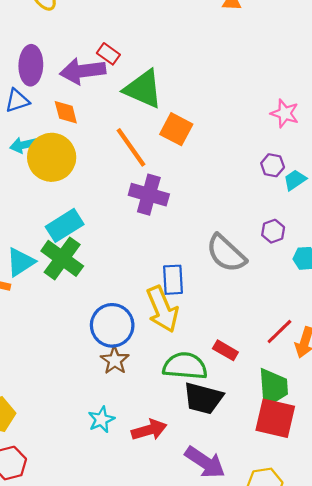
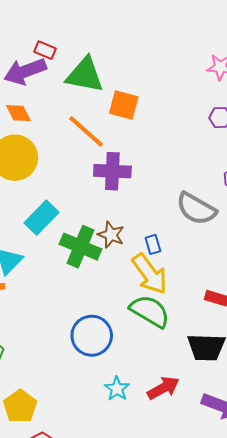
green cross: (62, 258) -> (80, 247), moved
blue rectangle: (173, 280) -> (153, 244), size x0.7
blue circle: (112, 325) -> (92, 336), moved
brown star: (115, 360) -> (111, 235), moved
green semicircle: (185, 366) -> (150, 311), moved, turned 39

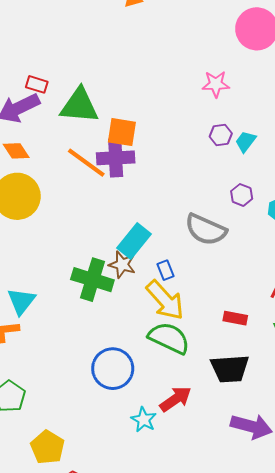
purple cross: (112, 171) -> (116, 158), moved
cyan rectangle: (42, 218) -> (134, 241), moved
red arrow: (163, 388) -> (176, 399), moved

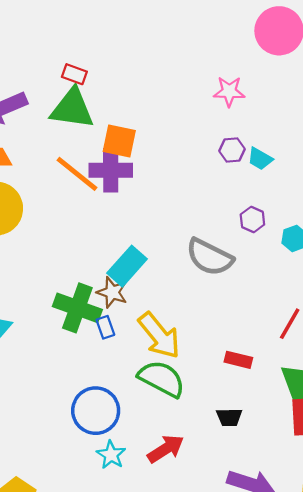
red rectangle: (37, 84) -> (74, 74), moved
cyan trapezoid: (246, 141) -> (260, 159), turned -100
blue rectangle: (165, 270) -> (105, 327), moved
black trapezoid: (230, 369) -> (229, 417), size x0.6
cyan star: (144, 420) -> (111, 455), moved

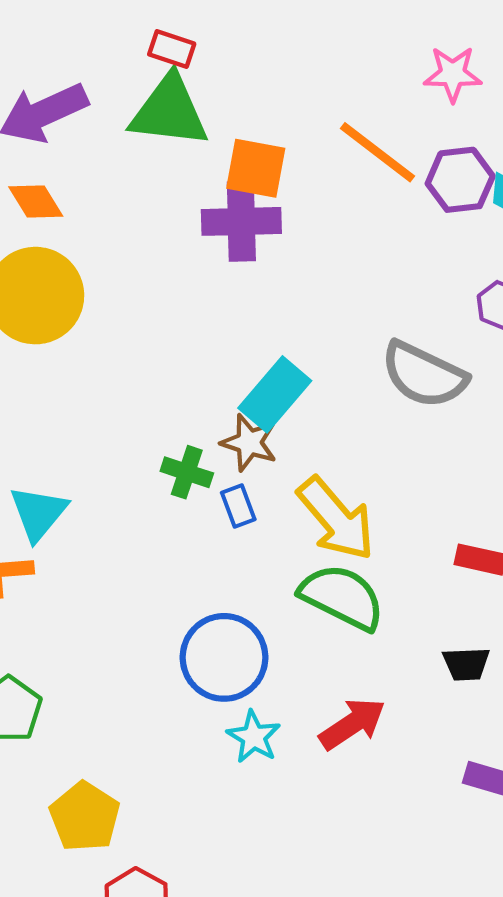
purple hexagon: (232, 150) -> (460, 180), size x1.4
orange line: (77, 174) -> (378, 152), moved
green cross: (77, 308) -> (187, 472), size x0.6

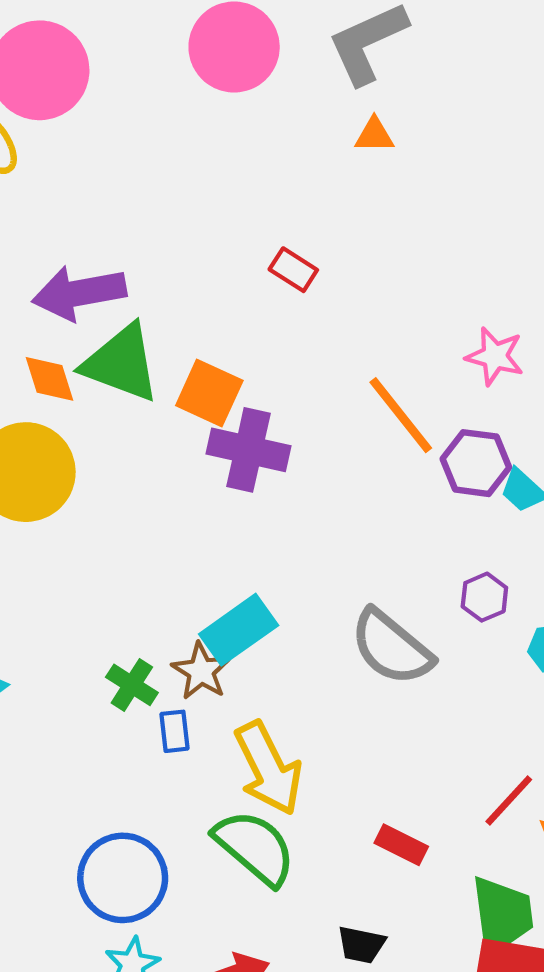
red rectangle: (172, 49) -> (293, 270), moved
green triangle: (169, 111) -> (121, 363), moved
orange square: (256, 168) -> (209, 393), moved

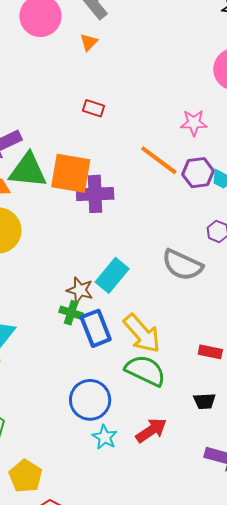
orange triangle: (374, 135) -> (89, 42), moved, turned -30
orange square: (209, 393) -> (71, 173), size x1.4
brown star: (201, 671) -> (80, 290), moved
blue rectangle: (175, 731) -> (96, 328), size x1.8

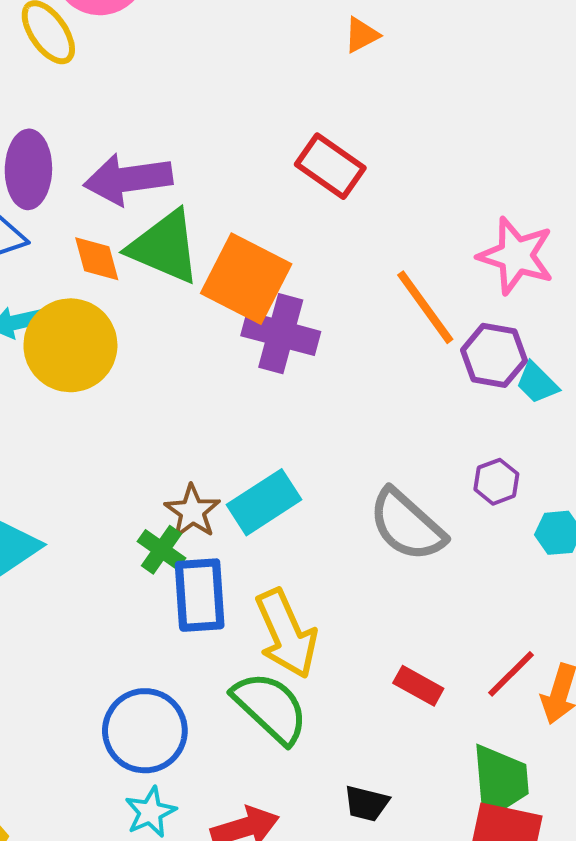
red rectangle: (94, 108) -> (330, 166), size x1.5
pink star: (194, 123) -> (516, 256), size x1.4
red rectangle: (210, 352) -> (418, 686), moved

